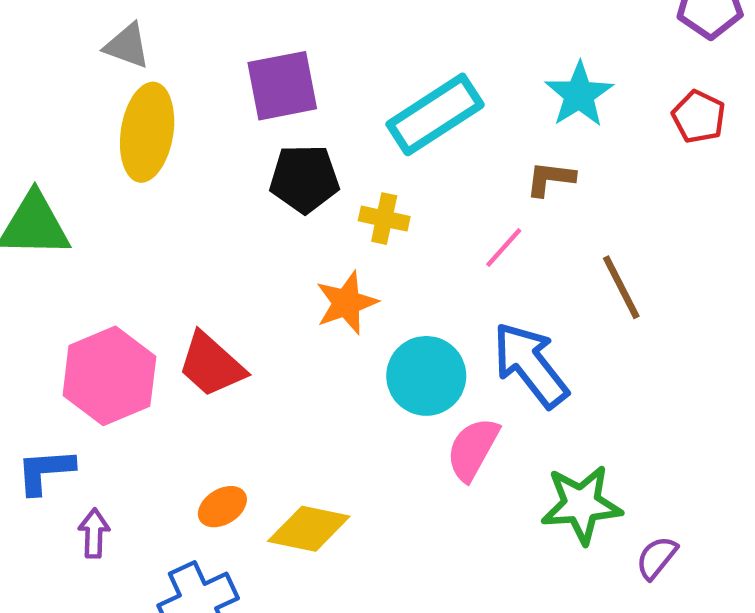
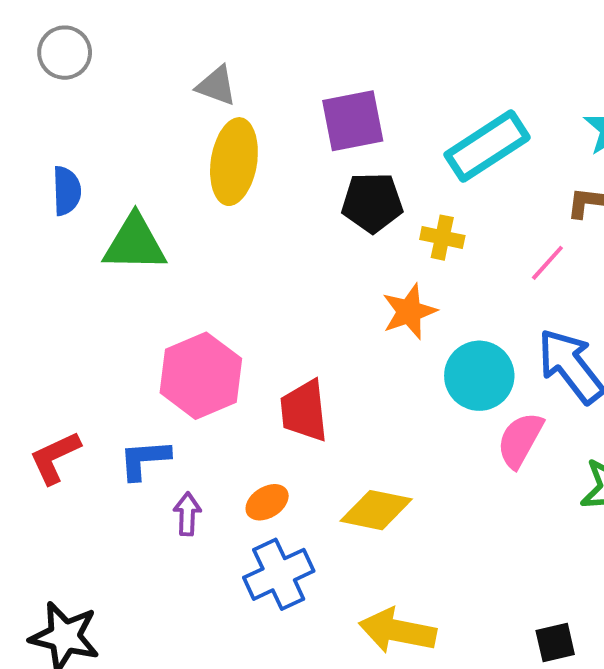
red trapezoid: (211, 365) -> (304, 411), moved, turned 42
orange ellipse: (222, 507) -> (267, 502), moved

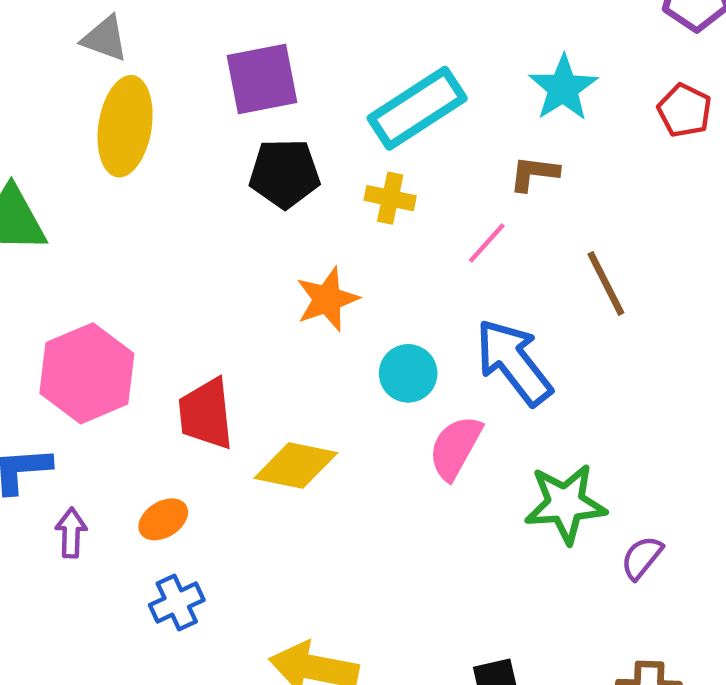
yellow cross: (442, 238) -> (390, 198), moved
cyan circle: (479, 376) -> (408, 373), size x0.7
yellow diamond: (376, 510) -> (296, 465), moved
blue cross: (279, 574) -> (177, 603), size x0.7

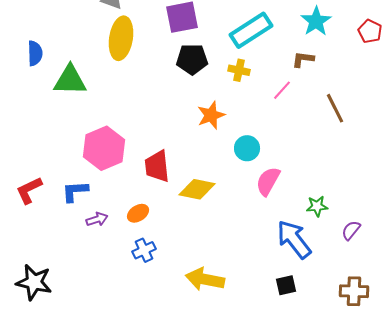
blue arrow: (514, 362) -> (294, 239), moved
green star: (565, 504) -> (317, 206), size x0.6
purple arrow: (71, 533) -> (97, 219), turned 70

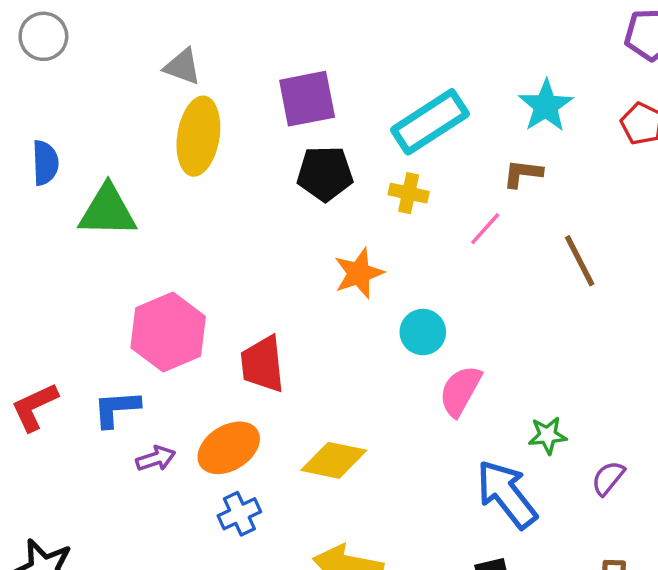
yellow diamond: (197, 189) -> (334, 460), moved
orange ellipse: (138, 213) -> (229, 448), size x1.6

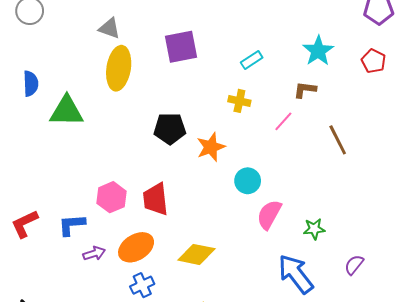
cyan rectangle: (430, 122) -> (252, 60), size x0.5
black pentagon: (325, 174) -> (170, 129), moved
pink hexagon: (168, 332) -> (111, 197), moved, size x0.7
green star: (548, 435) -> (314, 229), moved

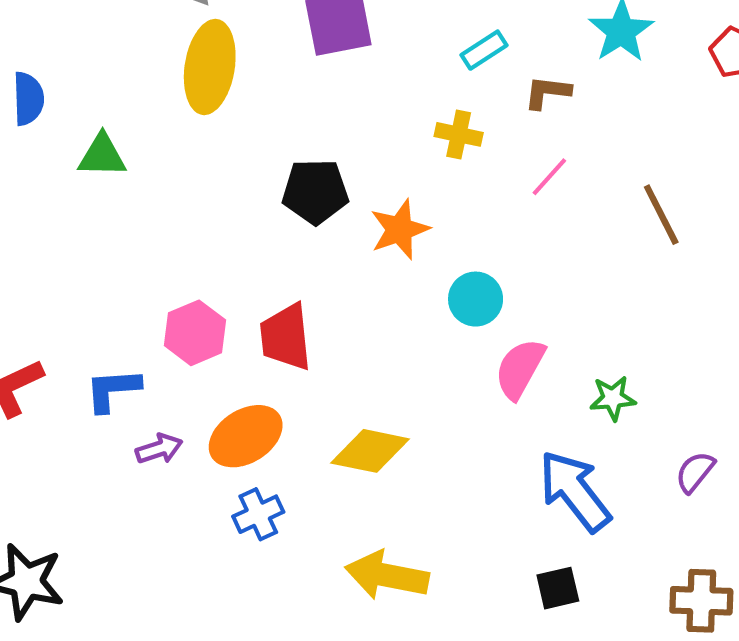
brown L-shape: (305, 90) -> (547, 92), moved
green triangle: (66, 111) -> (102, 156), size x0.7

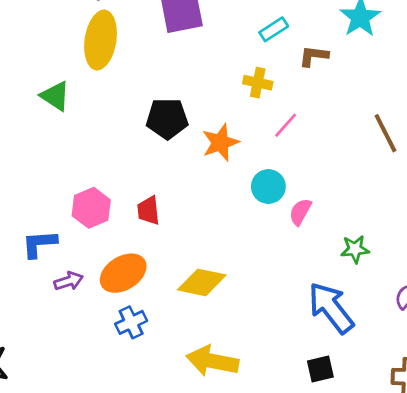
green triangle: (102, 156) -> (55, 96), moved, turned 32
pink line: (549, 177) -> (286, 125), moved
red trapezoid: (286, 337) -> (148, 211), size x0.7
pink semicircle: (520, 369) -> (300, 212), moved, size x0.7

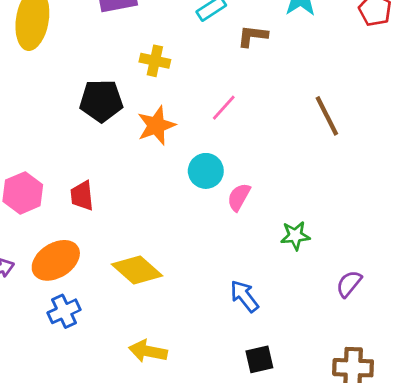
yellow cross: (258, 83) -> (155, 61), moved
yellow diamond: (202, 282) -> (137, 270), turned 30
blue arrow: (331, 308) -> (244, 296), moved, size x0.6
yellow arrow: (212, 361) -> (148, 351), size x0.7

